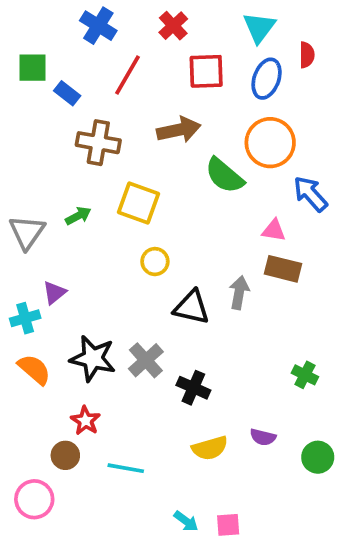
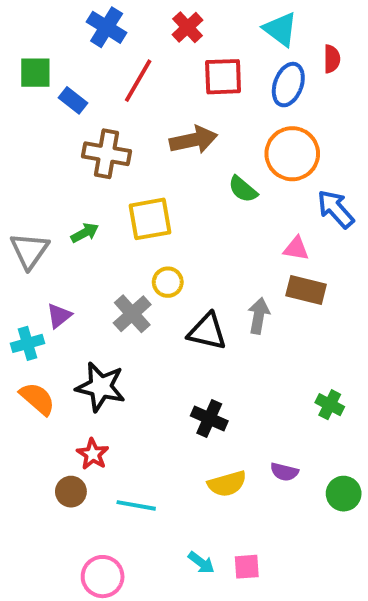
cyan triangle: (259, 27) -> (280, 29), turned -30
green semicircle: (224, 176) -> (243, 189), size x0.7
yellow square: (139, 203) -> (150, 219), turned -30
gray cross: (146, 360) -> (132, 314), moved
pink circle: (34, 499) -> (103, 577), moved

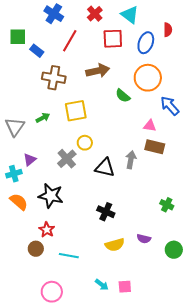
cyan triangle: (280, 29) -> (130, 15), moved

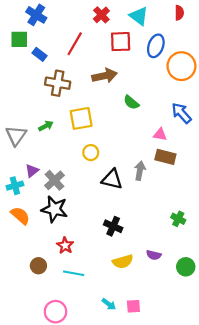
blue cross: (54, 14) -> (36, 15), moved
red semicircle: (168, 30) -> (179, 13), moved
orange circle: (148, 78) -> (181, 66), moved
gray cross: (67, 159) -> (54, 180), moved
red star: (47, 230) -> (65, 245), moved

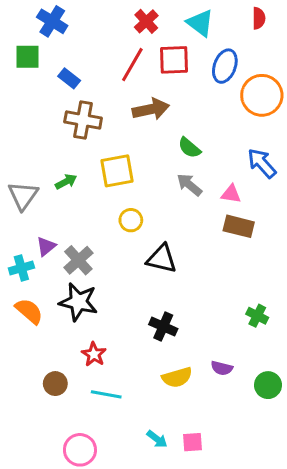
red line: (75, 44) -> (132, 65), moved
blue rectangle: (39, 54) -> (69, 78), moved
gray arrow: (140, 171) -> (189, 185), moved, turned -60

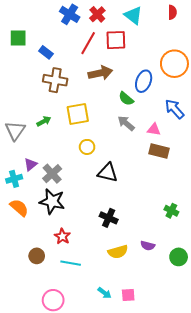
blue cross: (52, 21) -> (70, 14), moved
blue ellipse: (225, 66) -> (144, 81), moved

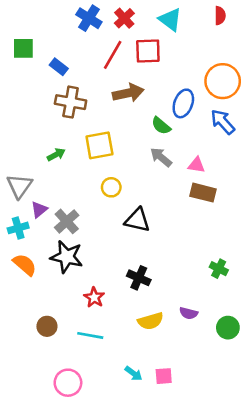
blue arrow: (174, 109) -> (223, 122), moved
gray triangle: (15, 131) -> (19, 186), moved
red star: (62, 236) -> (94, 297), moved

